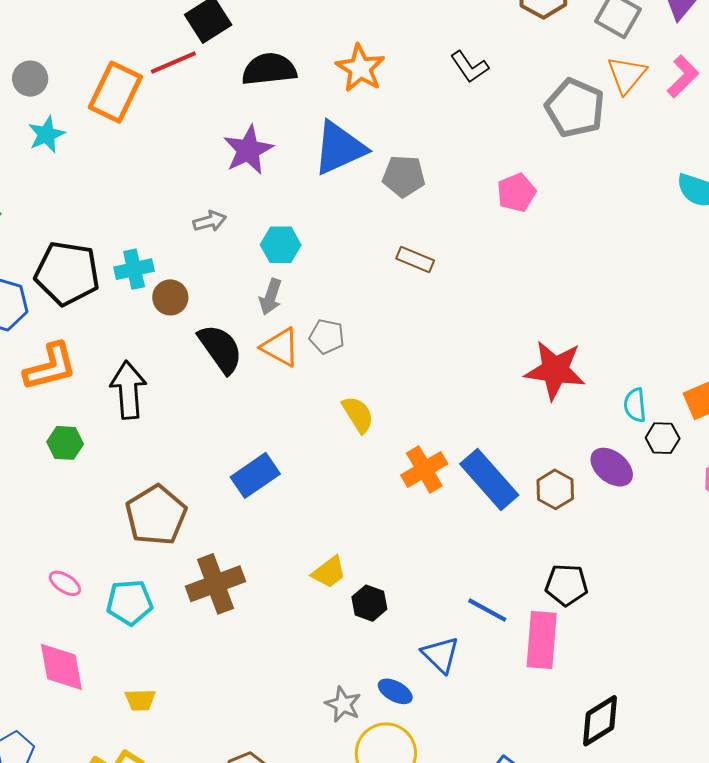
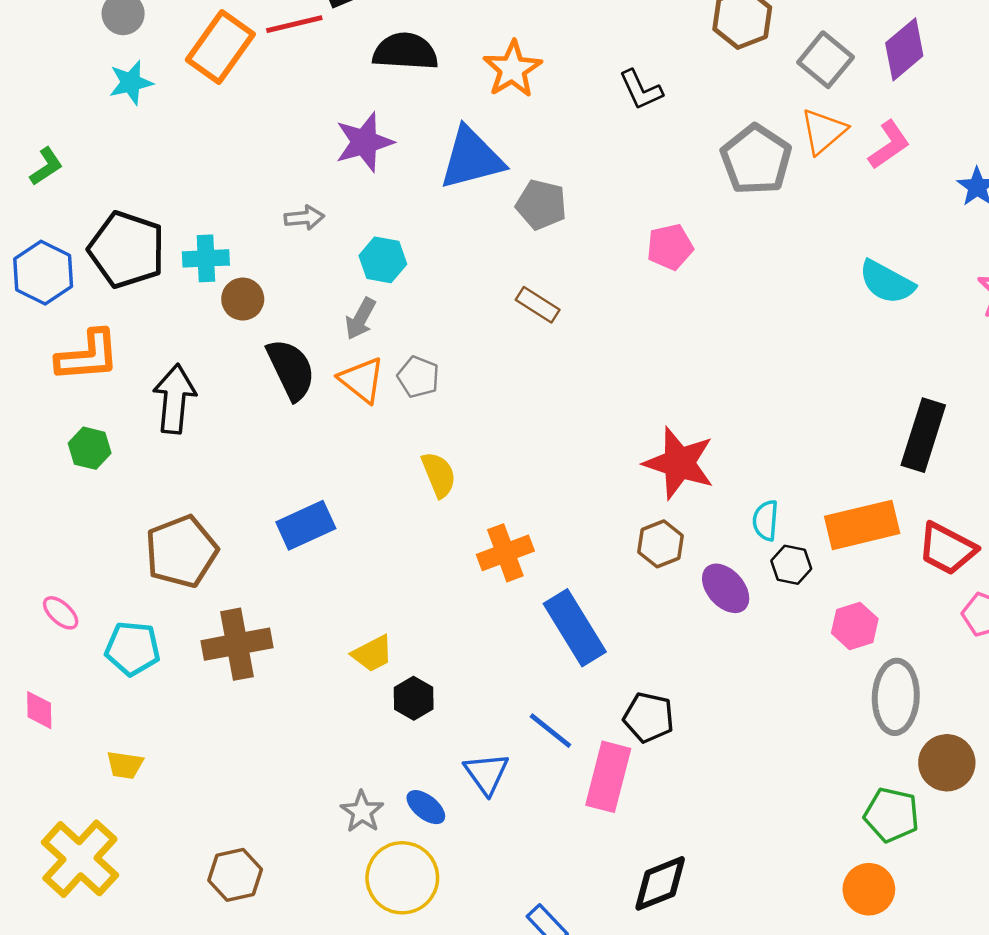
blue rectangle: (489, 480) -> (575, 628), moved
brown hexagon: (555, 489) -> (661, 544), moved
pink diamond: (61, 667) -> (39, 710), size x0.6

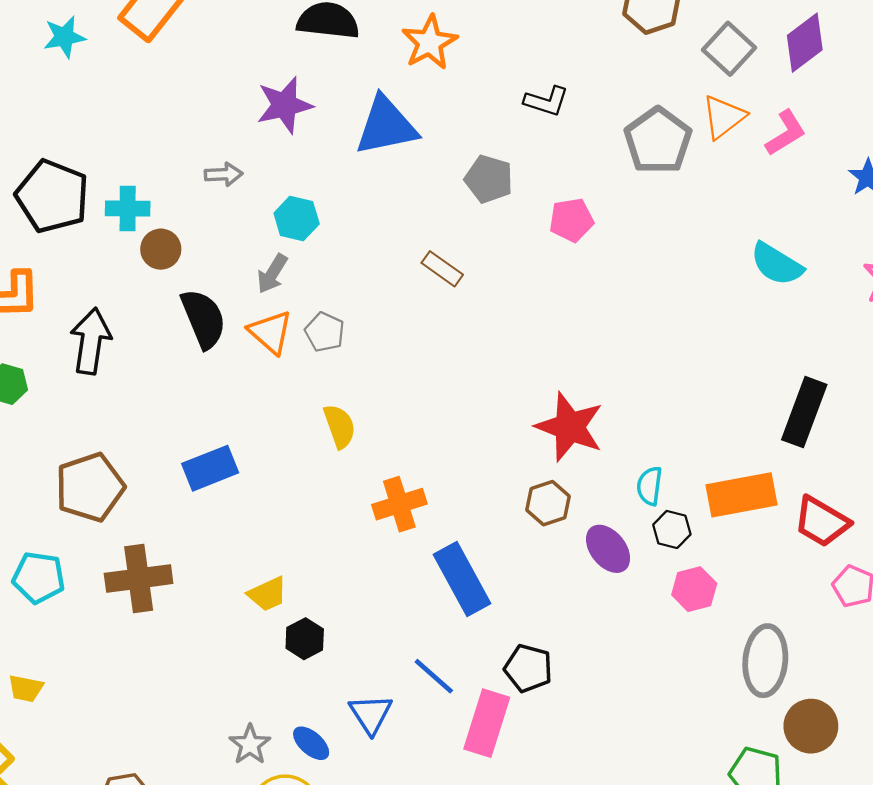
black L-shape: (641, 90) -> (546, 101), moved, turned -51
gray pentagon: (541, 205) -> (489, 179), moved
pink hexagon: (855, 626) -> (694, 589), moved

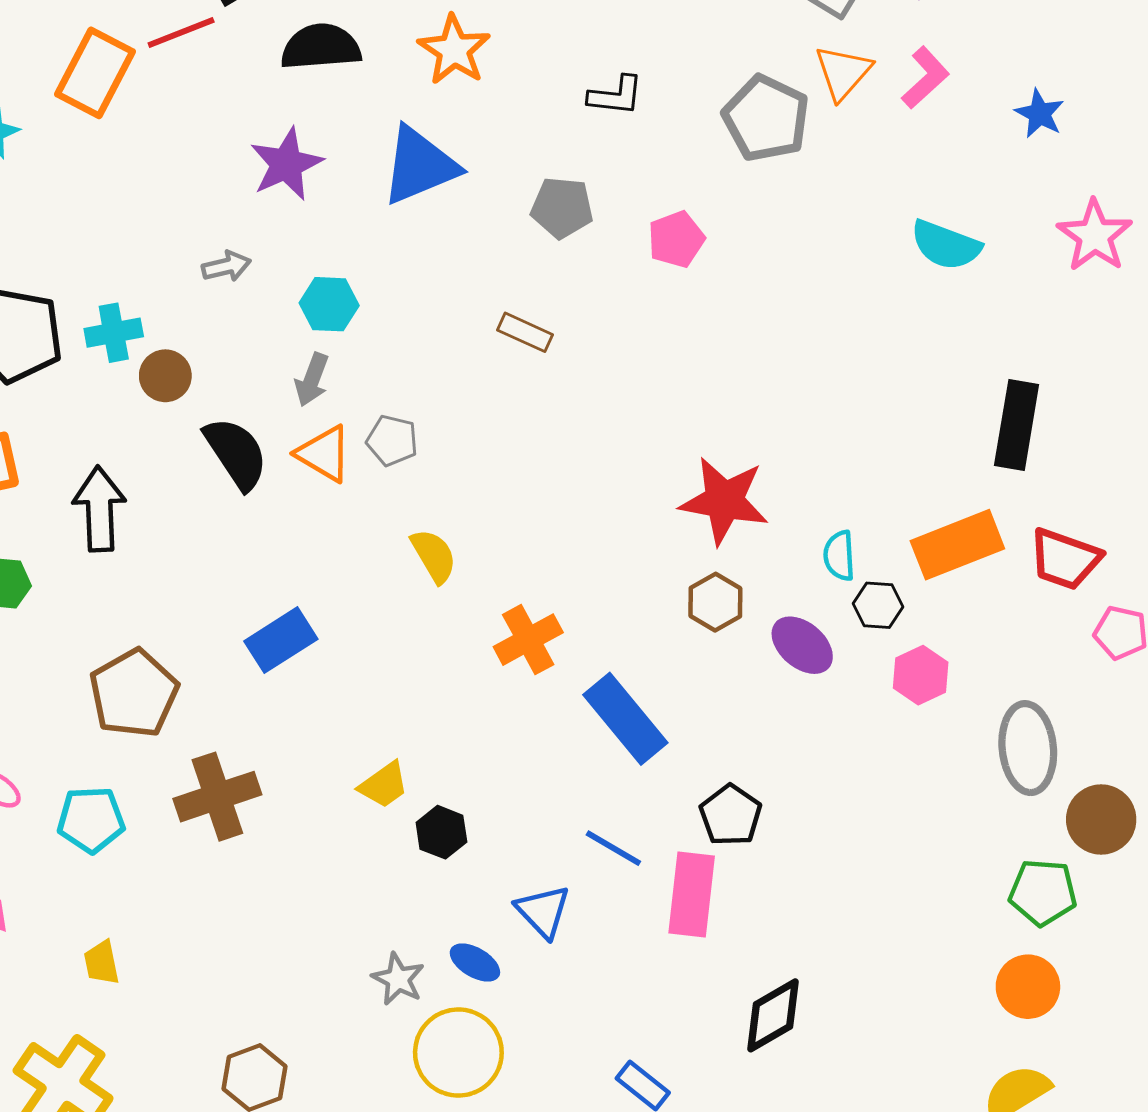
black pentagon: (528, 668) -> (731, 815), turned 30
yellow trapezoid: (26, 688) -> (102, 963), turned 78

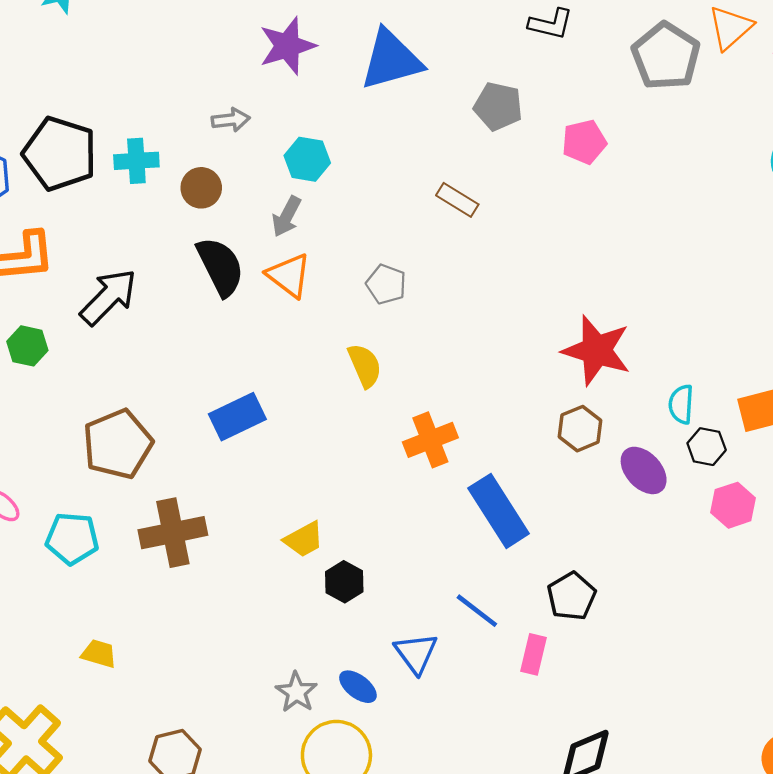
brown circle: (165, 376) -> (201, 188), moved
gray pentagon: (392, 441) -> (386, 284), moved
black arrow: (99, 509) -> (108, 297), turned 40
pink rectangle: (692, 894) -> (533, 654), size x0.6
yellow trapezoid: (102, 963) -> (99, 654), moved, turned 111

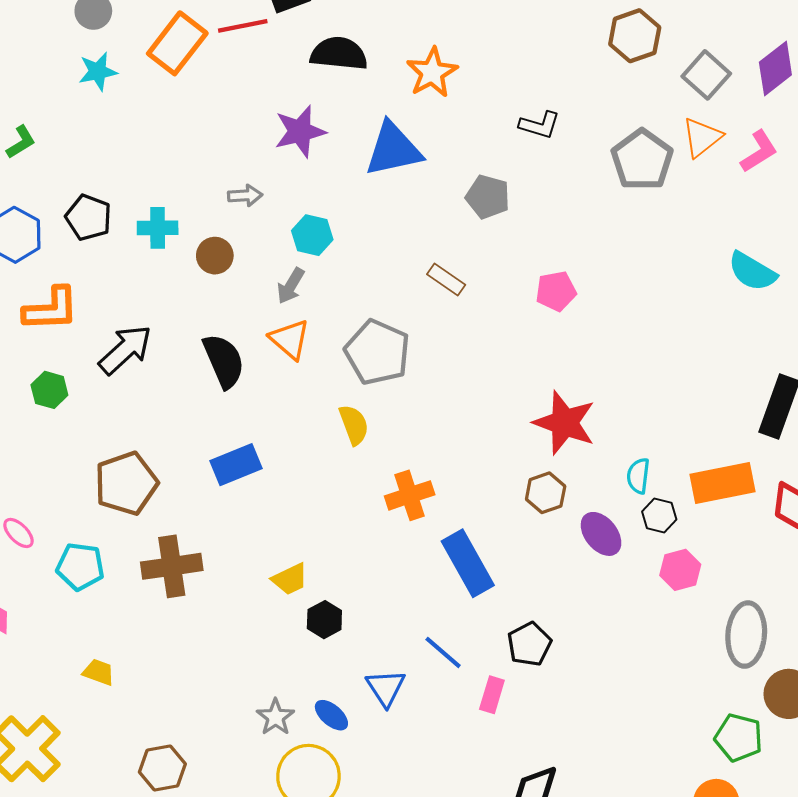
pink pentagon: (584, 142) -> (556, 291), moved
black pentagon: (60, 154) -> (89, 217), size x0.7
black semicircle: (220, 267) -> (224, 361), moved
gray pentagon: (386, 284) -> (377, 352), size x1.8

